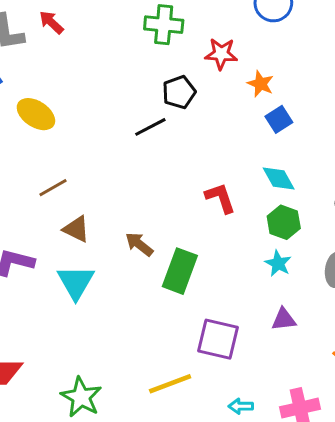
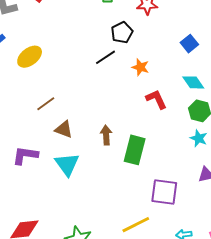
orange star: (261, 84) -> (140, 67), moved
yellow ellipse: (36, 114) -> (30, 57), turned -65
brown arrow: (139, 244) -> (106, 135), turned 54

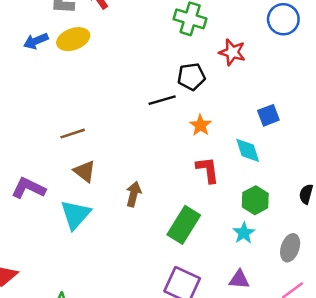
yellow ellipse: (30, 57) -> (73, 39), moved
cyan diamond: (193, 82) -> (248, 150), moved
green rectangle: (135, 150) -> (184, 225), moved

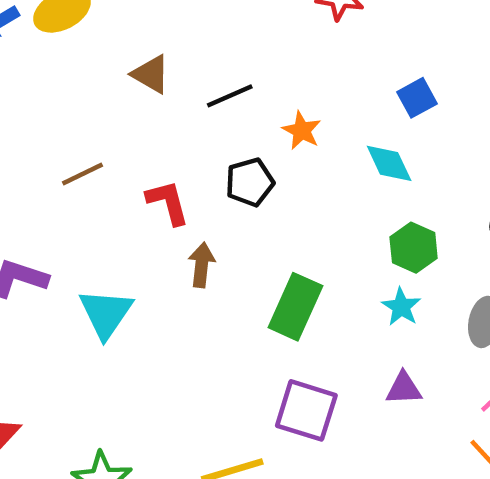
black pentagon: (191, 77) -> (250, 182), moved
red L-shape: (208, 170) -> (168, 202), moved
brown triangle: (85, 171) -> (151, 74), moved

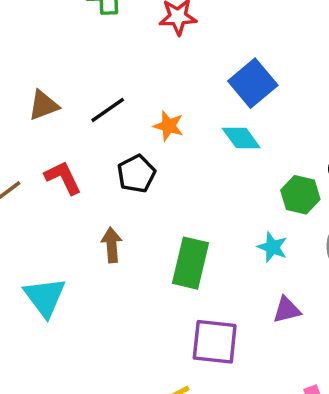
brown triangle: (151, 74) -> (43, 105), turned -40
blue square: (417, 98) -> (253, 83), size x1.5
red L-shape: (168, 202) -> (63, 178), moved
green hexagon: (414, 248) -> (300, 195), moved

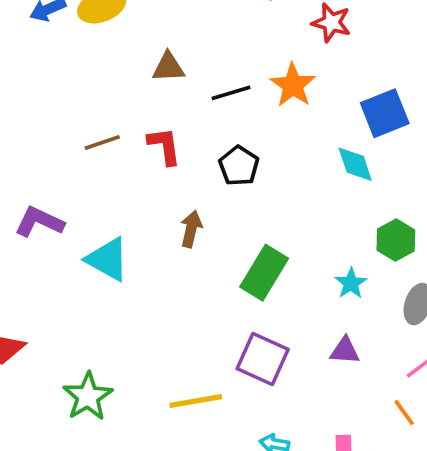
orange star: (169, 126) -> (293, 85), moved, size x1.4
black pentagon: (136, 174) -> (239, 166), turned -30
cyan triangle: (45, 297) -> (108, 259), turned -42

